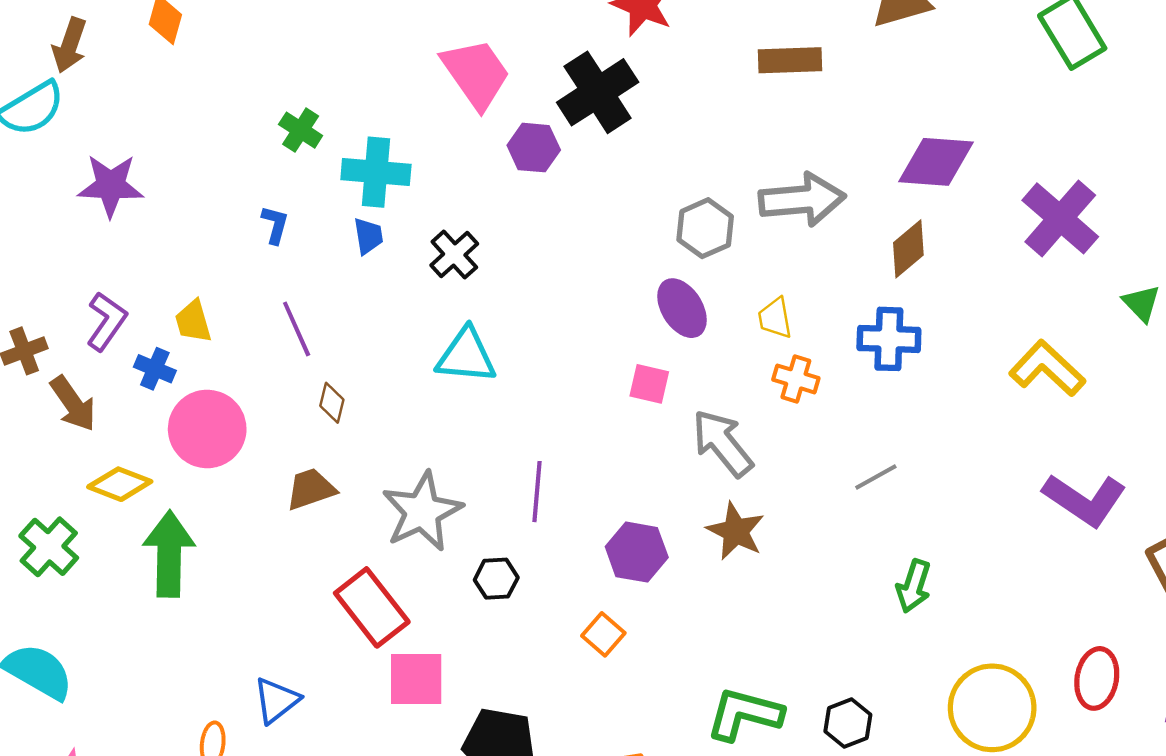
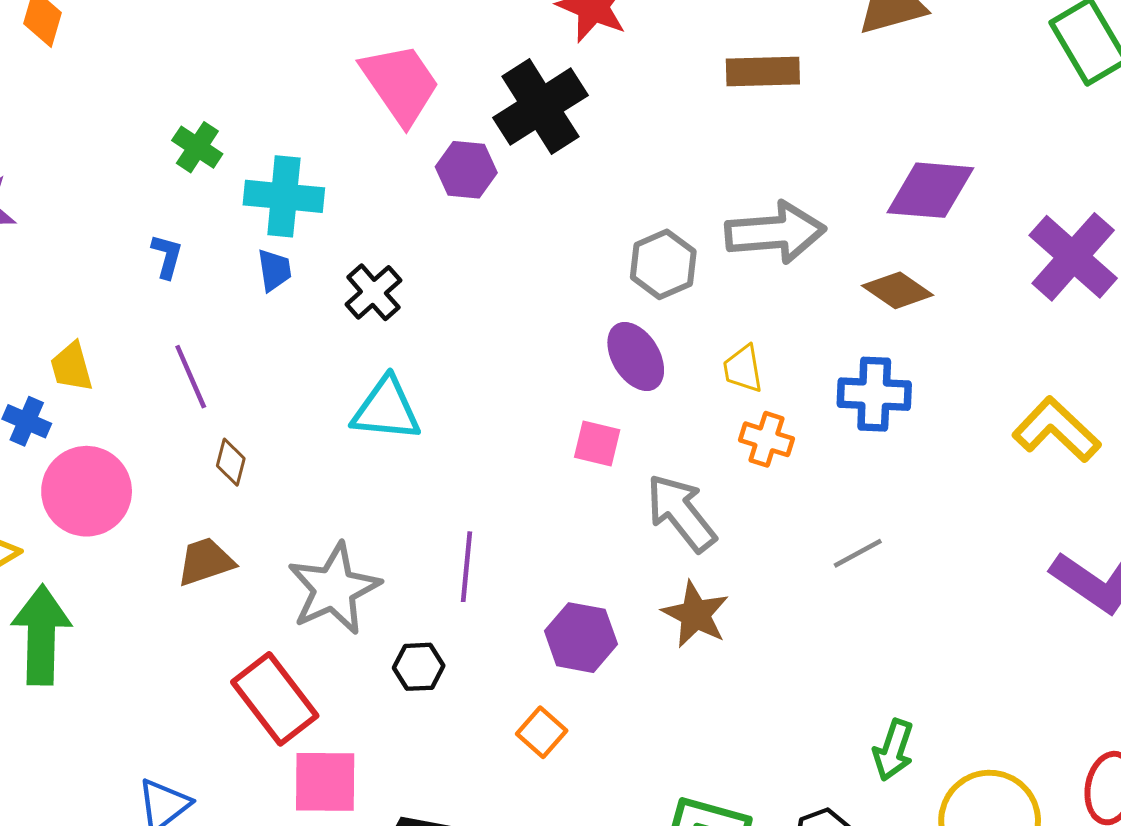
brown diamond: (908, 249) -> (898, 290), turned 74
green arrow: (914, 586) -> (893, 750), moved

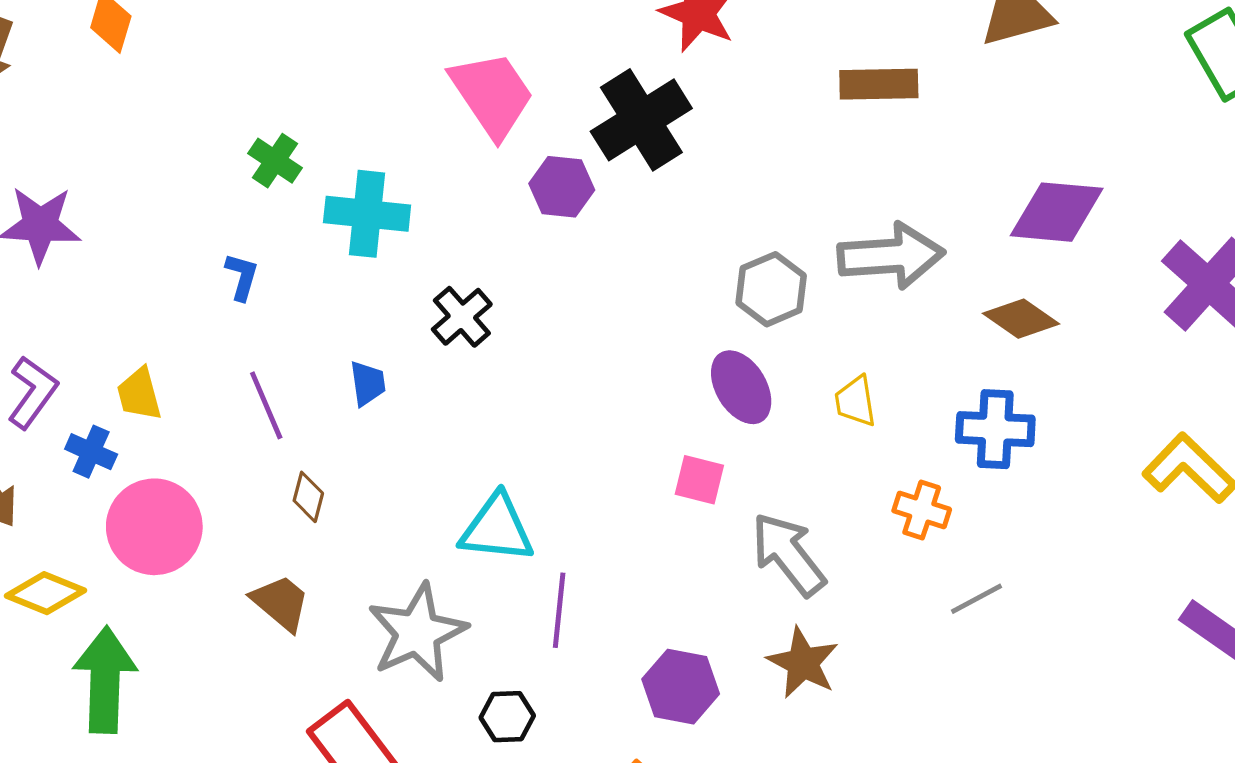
blue trapezoid: (274, 270) -> (368, 383), moved
cyan triangle: (386, 409) -> (497, 529), moved
orange cross: (766, 439) -> (922, 510), moved
brown trapezoid: (205, 562) -> (281, 603), turned 58

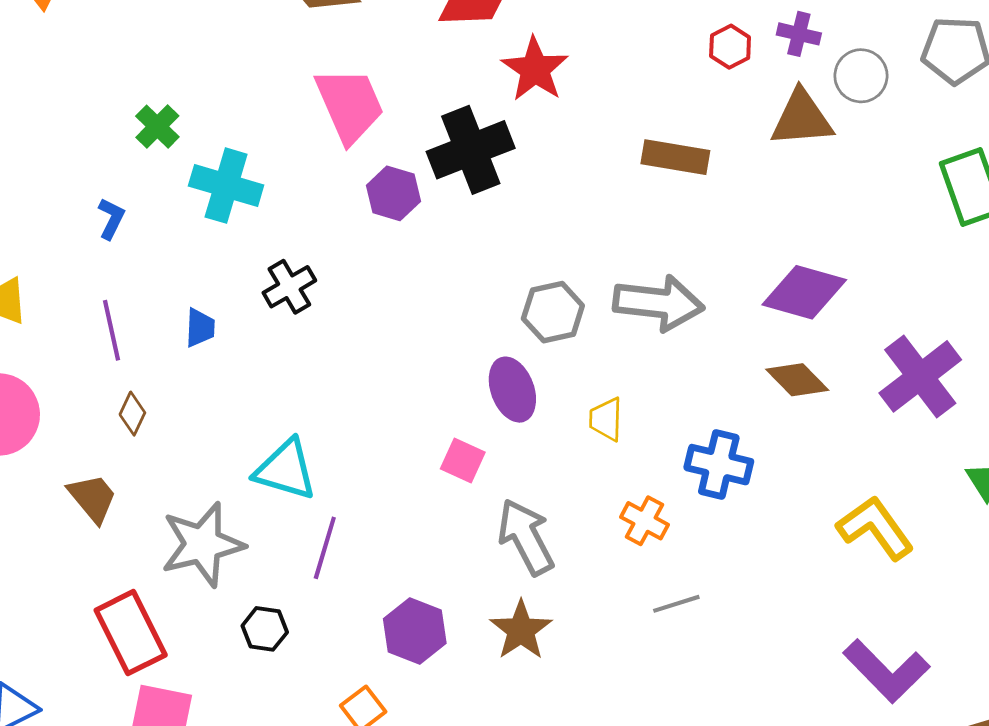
brown diamond: (1021, 319) -> (797, 380), moved

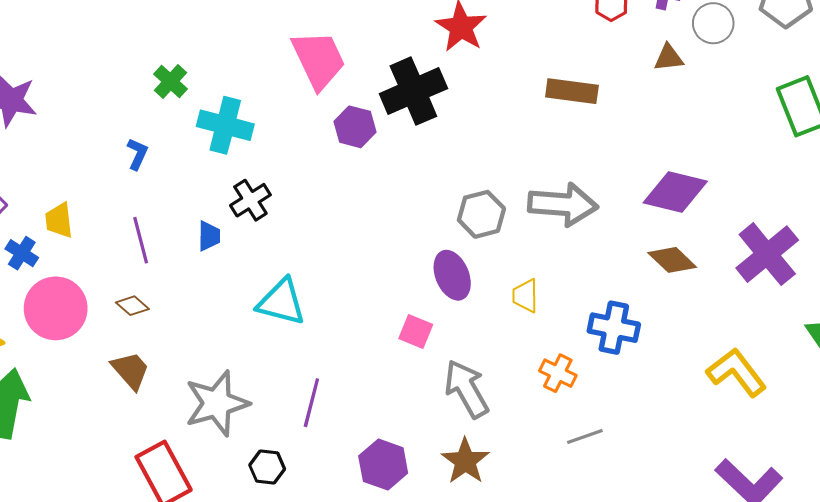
brown triangle: (802, 118) -> (669, 58), size x0.6
black cross: (289, 287) -> (250, 200), moved
brown diamond: (132, 414) -> (132, 306), moved, turned -72
cyan triangle: (286, 470) -> (281, 302), moved

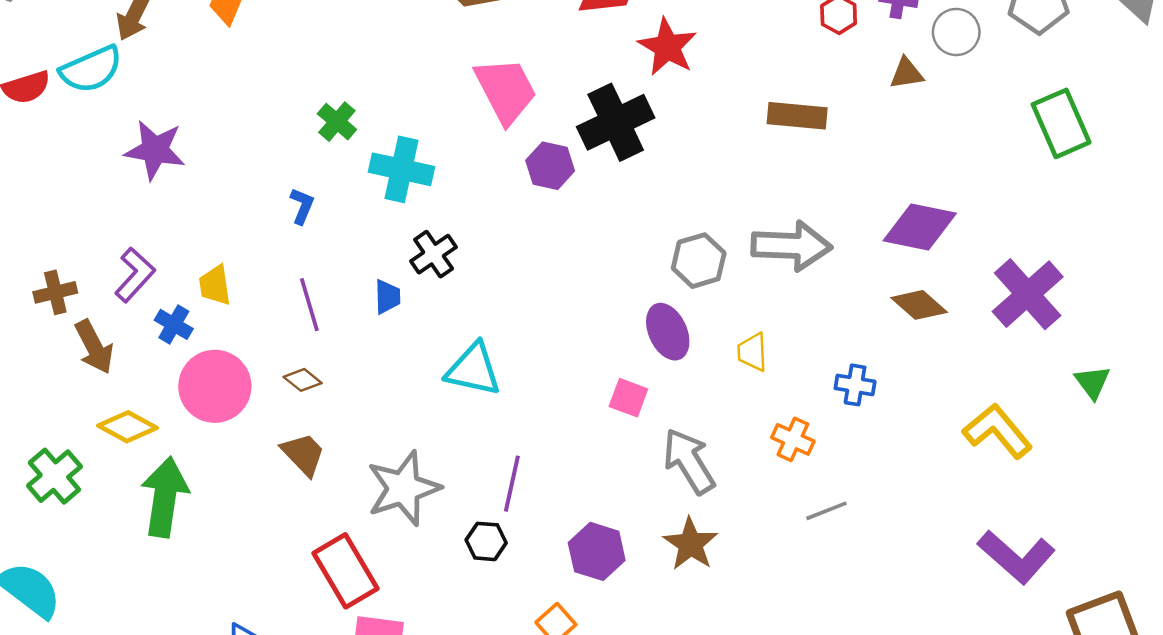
blue cross: (614, 328) -> (855, 385), size x0.7
black hexagon: (267, 467) -> (486, 541), moved

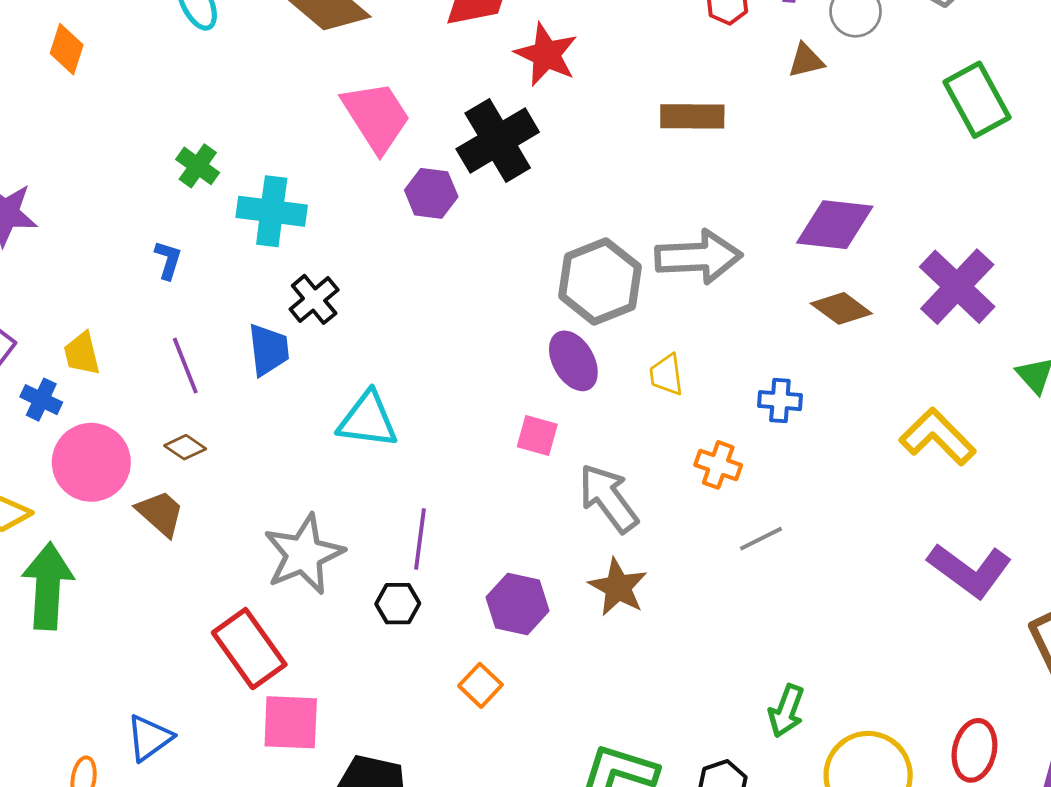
gray hexagon: (699, 261) -> (600, 281), size x1.4
blue trapezoid: (387, 297) -> (269, 350), size x1.4
brown trapezoid: (303, 454) -> (160, 513), moved

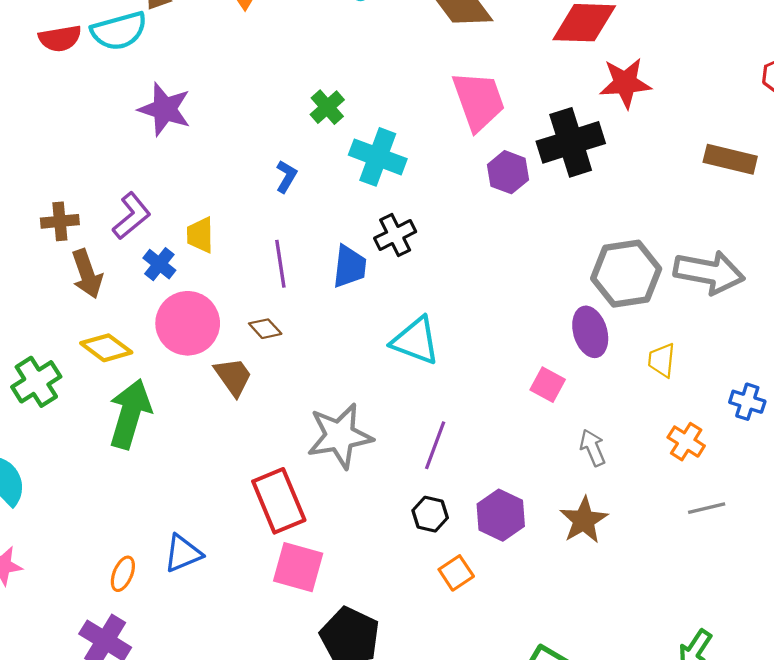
red star: (546, 54) -> (625, 83), turned 30
gray arrow: (608, 498) -> (593, 448), size x0.6
black hexagon: (398, 604) -> (430, 514), moved

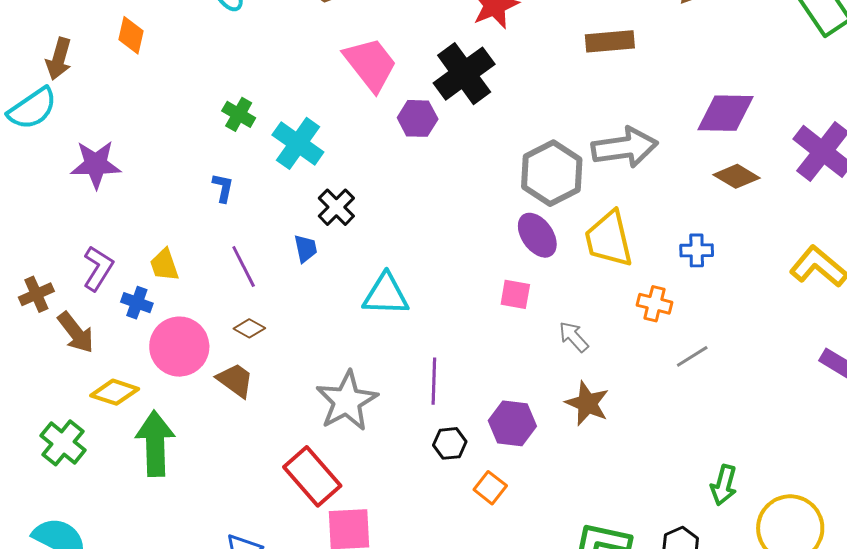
cyan cross: (378, 157) -> (298, 143), turned 33
blue trapezoid: (350, 267) -> (306, 249), size x0.7
yellow trapezoid: (662, 360) -> (609, 239), size x1.8

